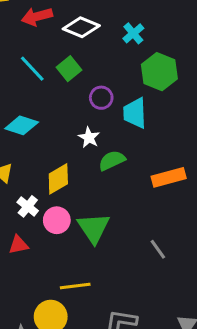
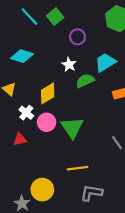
cyan trapezoid: (135, 113) -> (105, 62), moved, turned 60
yellow line: (75, 286) -> (78, 168), moved

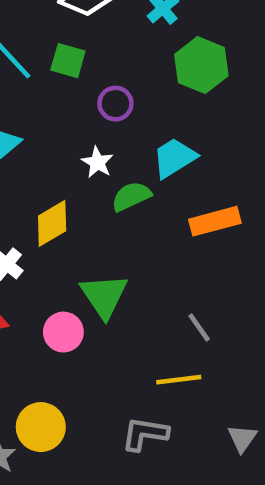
green square: (55, 17) -> (68, 61), turned -35
pink circle: (47, 122) -> (63, 332), moved
yellow line: (78, 168) -> (179, 380), moved

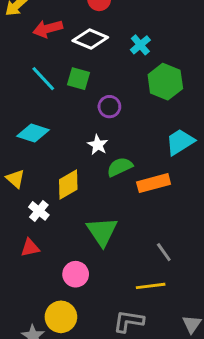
cyan trapezoid: (174, 158) -> (180, 142), moved
orange rectangle: (215, 221) -> (154, 183), moved
pink circle: (63, 332) -> (76, 274), moved

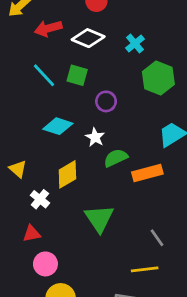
cyan diamond: (33, 133) -> (58, 126), moved
pink circle: (76, 274) -> (45, 264), moved

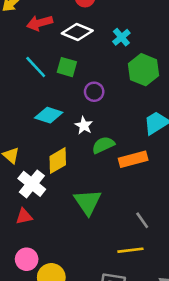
white cross: (40, 199) -> (32, 184), size x1.5
pink circle: (45, 264) -> (27, 259), moved

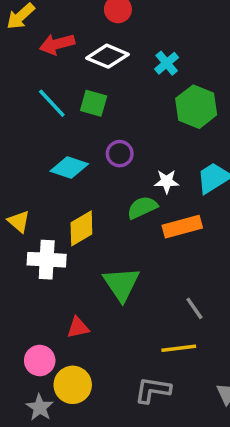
purple circle: (94, 92) -> (120, 154), moved
white star: (84, 125) -> (167, 181), moved, turned -30
white cross: (32, 184) -> (47, 260), turned -36
red triangle: (24, 216) -> (78, 327), moved

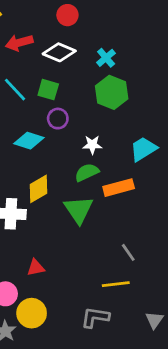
green hexagon: (196, 107) -> (112, 92), moved
purple circle: (120, 154) -> (58, 119), moved
white star: (167, 181) -> (92, 145), moved
green triangle: (121, 284) -> (79, 210), moved

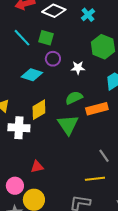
green hexagon: (112, 92) -> (103, 47), moved
white star: (92, 145) -> (78, 68), moved

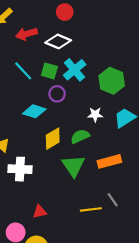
cyan cross: (88, 15) -> (75, 70), moved, size x1.5
white star: (78, 68) -> (95, 115), moved
orange rectangle: (97, 109) -> (109, 161), moved
yellow diamond: (39, 110) -> (53, 139), moved
yellow line: (95, 179) -> (91, 209), moved

